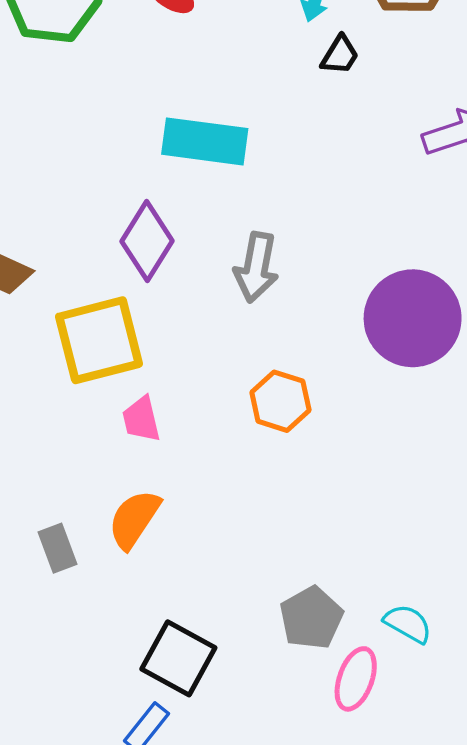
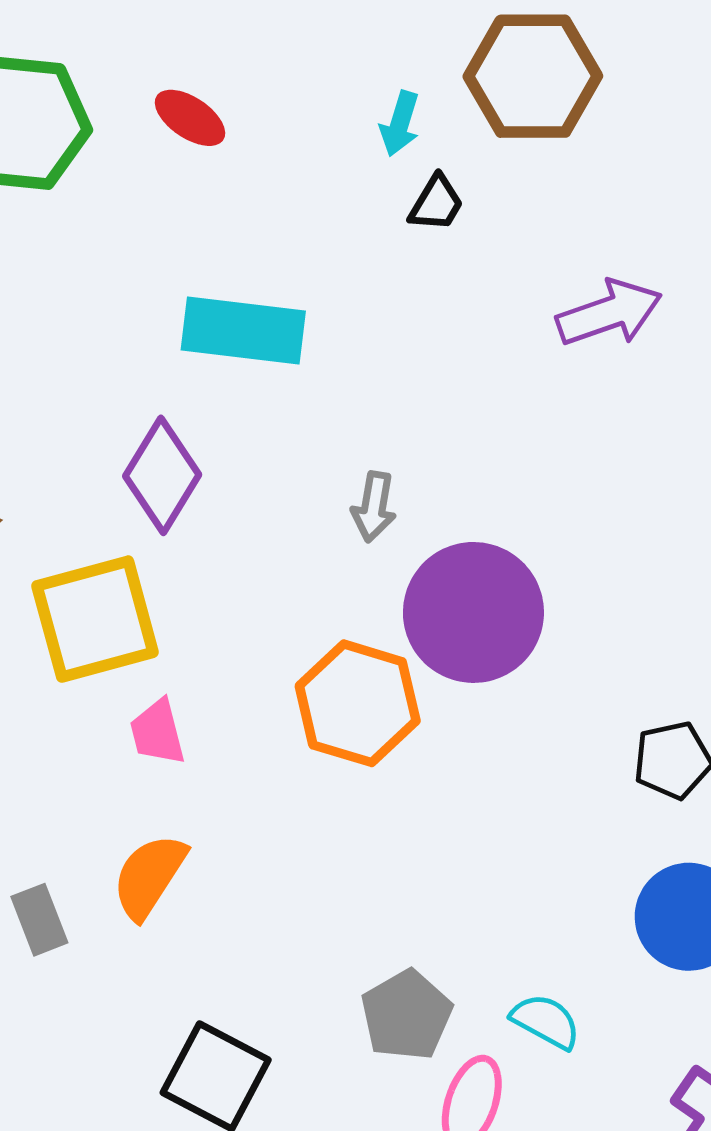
gray arrow: (256, 267) -> (374, 507), moved, size x0.7
purple circle: (413, 318) -> (473, 612), moved
orange hexagon: (280, 401) -> (358, 703), size x1.4

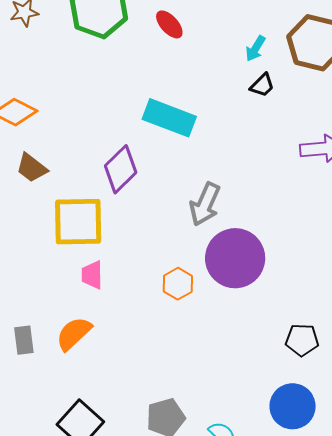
gray arrow: (374, 507) -> (205, 204), size x1.5
orange hexagon: (358, 703) -> (178, 284), size x0.6

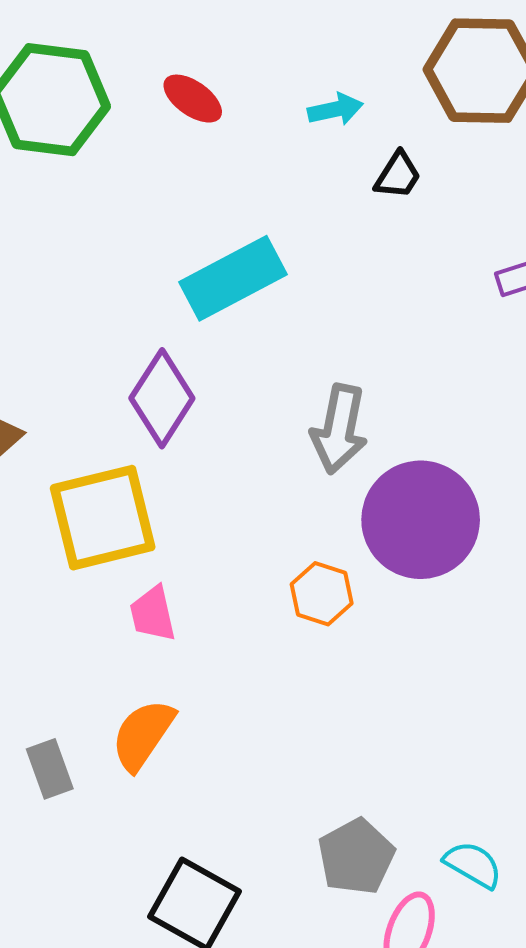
cyan arrow: (255, 49) -> (335, 109), moved, turned -120
cyan rectangle: (169, 118) -> (233, 278), turned -36

